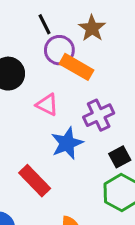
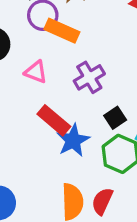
blue star: (67, 143) -> (73, 140), moved
red rectangle: (35, 181) -> (54, 120), moved

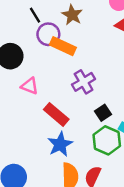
pink triangle: (36, 72) -> (30, 86), moved
blue star: (73, 140) -> (60, 144), moved

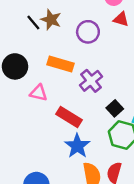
brown star: (72, 15) -> (51, 20), moved
purple circle: (48, 34) -> (88, 32), moved
orange rectangle: (63, 46) -> (61, 64), moved

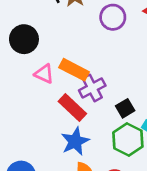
orange rectangle: (61, 64) -> (74, 70), moved
purple cross: (91, 81) -> (92, 88), moved

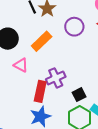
orange rectangle: (74, 70) -> (42, 41), moved, turned -75
red rectangle: (72, 107) -> (40, 91), turned 55

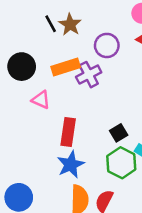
orange rectangle: (42, 41) -> (66, 67), turned 30
purple cross: (56, 78) -> (89, 75), moved

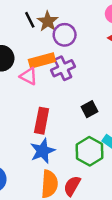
purple circle: (107, 45) -> (65, 35), moved
pink triangle: (41, 100) -> (29, 76), moved
black square: (119, 133) -> (89, 109), moved

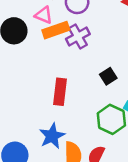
pink triangle: (29, 76) -> (44, 15), moved
blue star: (43, 151) -> (52, 136), moved

